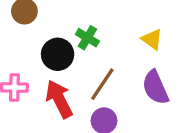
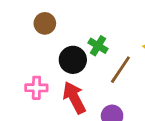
brown line: (102, 84) -> (120, 70), moved

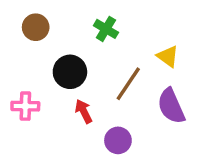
green cross: (98, 46) -> (106, 29), moved
red arrow: (74, 98) -> (84, 111), moved, size x0.6

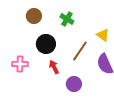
brown circle: (36, 27) -> (34, 16), moved

